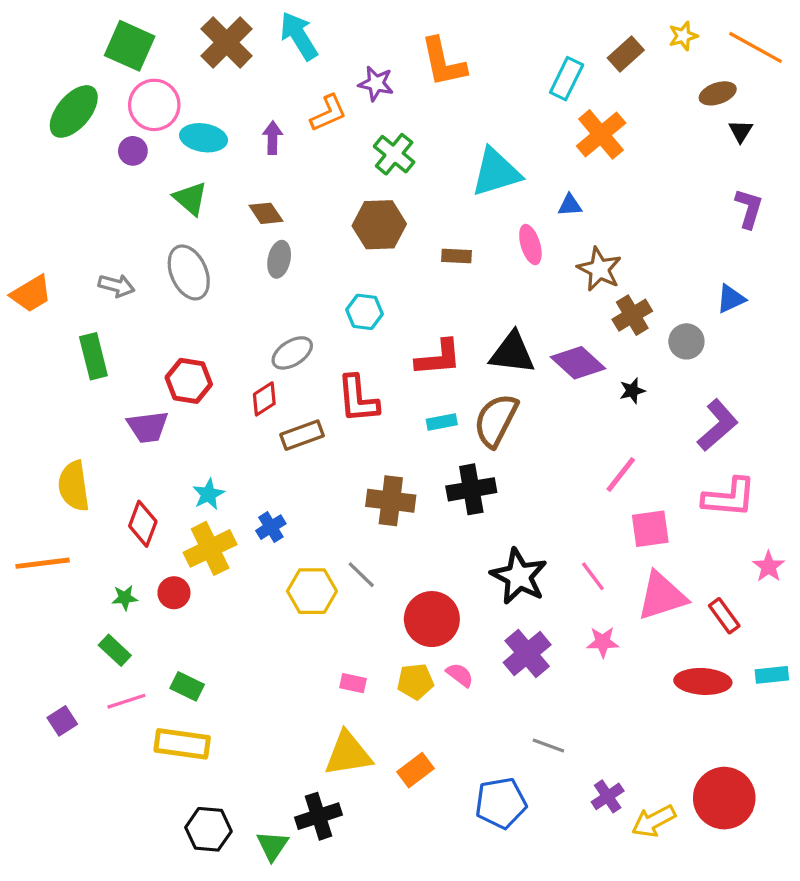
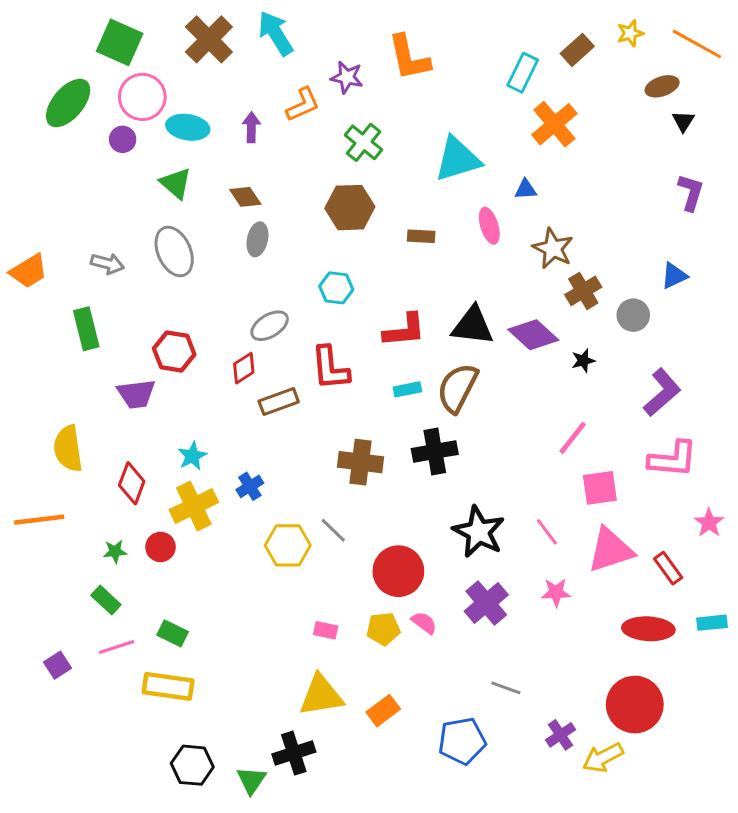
red circle: (724, 798) -> (635, 705), moved

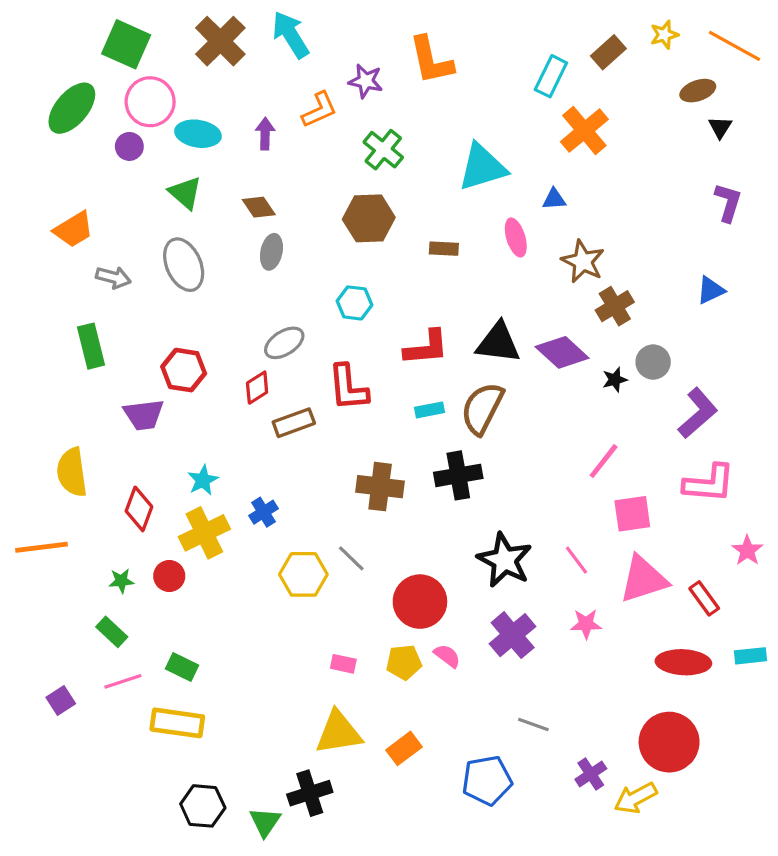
orange trapezoid: (29, 271) -> (73, 230), moved
gray circle: (633, 315) -> (653, 362), moved

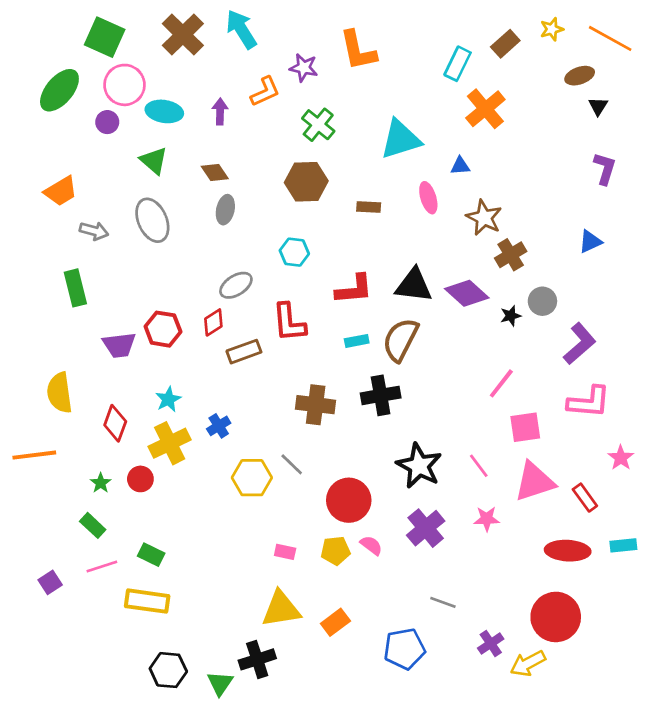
red hexagon: (184, 370) -> (163, 329), moved
green star: (121, 581) -> (101, 483), turned -30

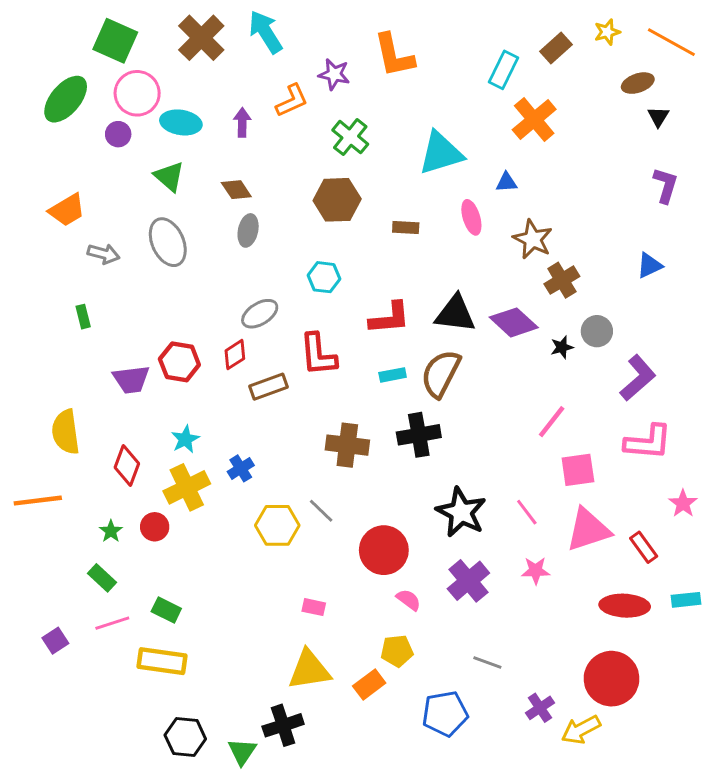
green rectangle: (75, 288) -> (83, 317), size x0.6
yellow pentagon: (335, 551) -> (397, 651), moved

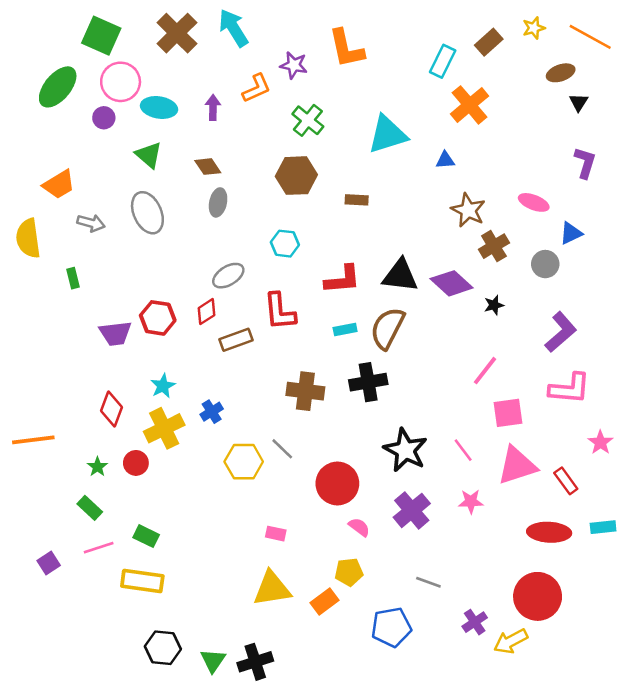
pink ellipse: (471, 217) -> (534, 202), moved, turned -52
gray circle: (597, 331) -> (545, 264), moved
yellow semicircle: (66, 432) -> (28, 238), moved
black cross: (283, 725) -> (255, 662), moved

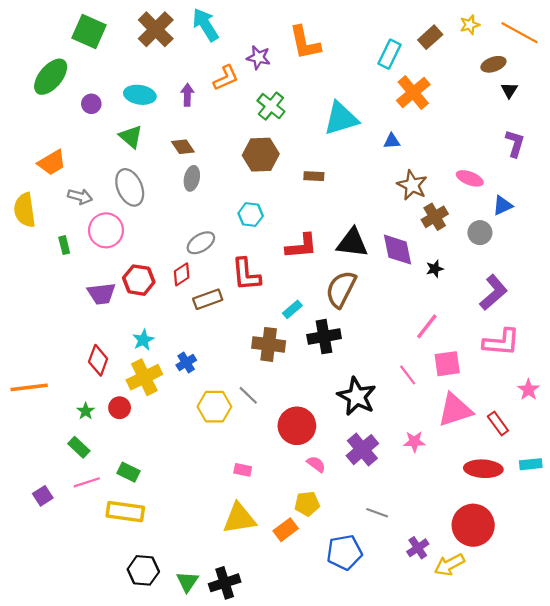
pink circle: (121, 82) -> (106, 230), moved
purple diamond: (452, 283) -> (397, 250), turned 36
cyan rectangle: (345, 329) -> (292, 309), moved, turned -30
pink line: (463, 450) -> (408, 375), moved

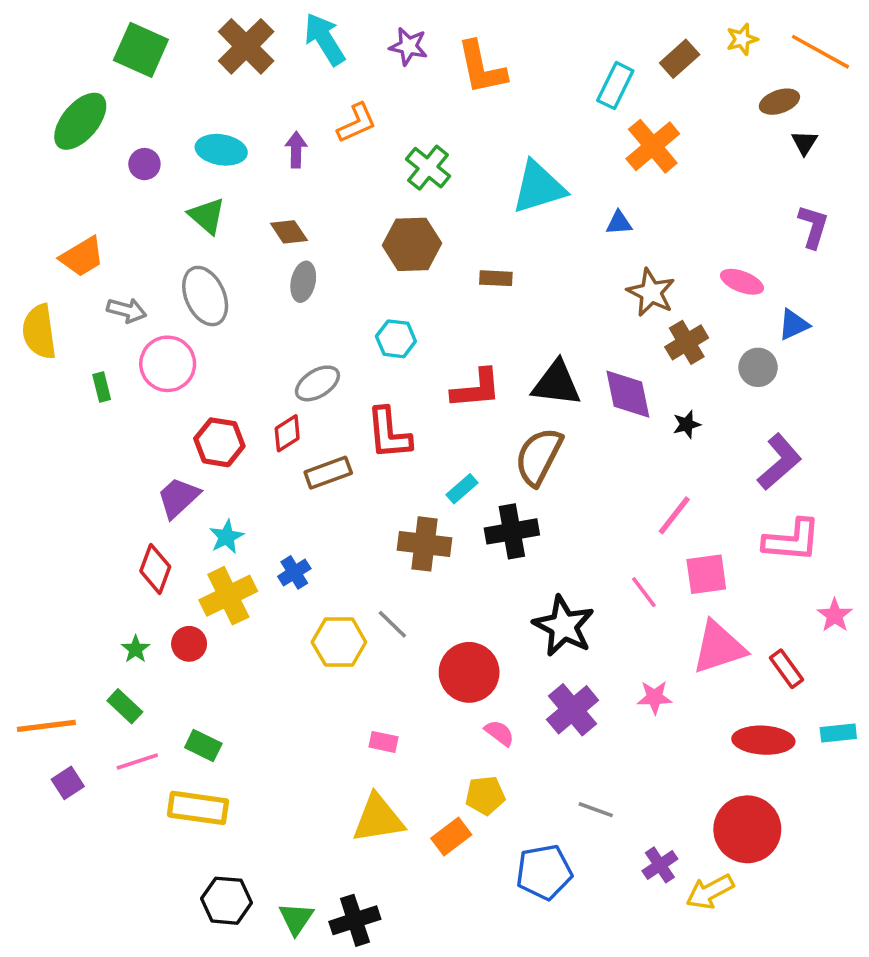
purple star: (258, 58) -> (408, 46), moved
purple trapezoid: (101, 294) -> (178, 498), moved, turned 144
orange line: (29, 387) -> (46, 726), moved

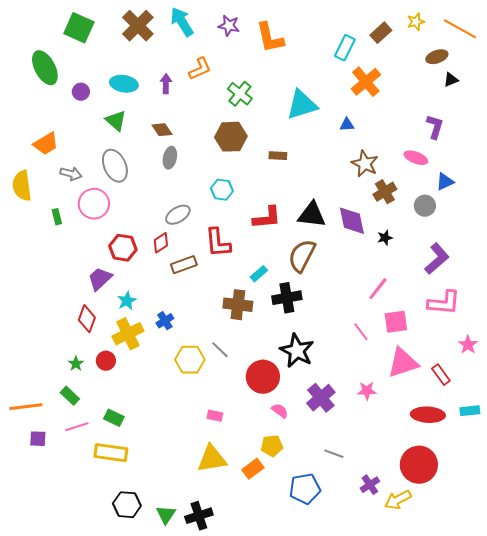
green ellipse: (80, 121) -> (45, 68), turned -68
black triangle: (804, 143) -> (451, 80), turned 35
purple L-shape: (813, 226) -> (435, 127), moved
black star: (564, 626) -> (297, 351), moved
purple square: (68, 783) -> (38, 439), turned 36

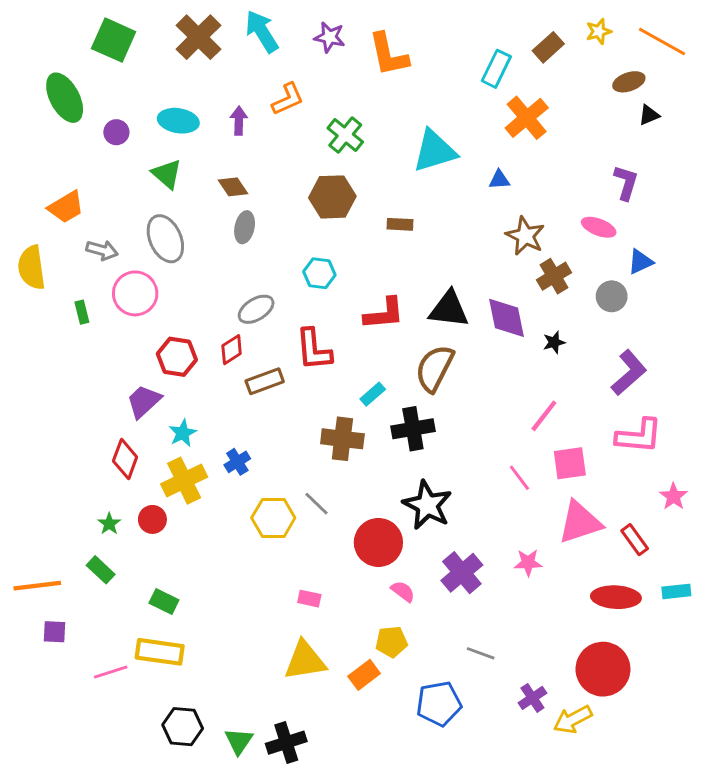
pink line: (77, 427) -> (111, 672), moved

